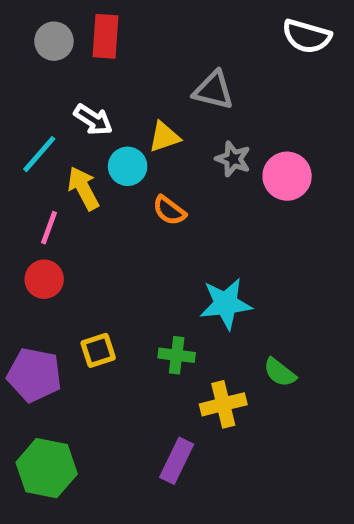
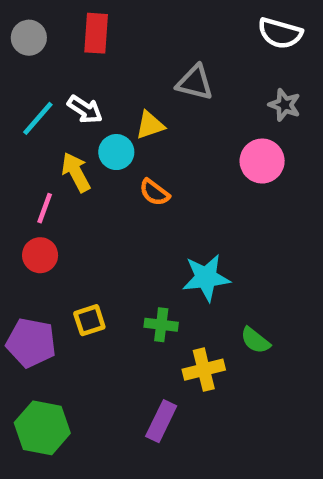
gray circle: (54, 41) -> (29, 38), moved
cyan line: (39, 154) -> (38, 118), moved
gray star: (233, 159) -> (285, 105), moved

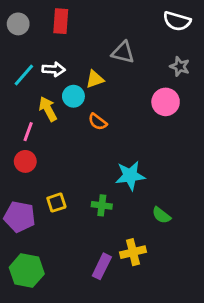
white arrow: (85, 109) -> (54, 69), turned -30
yellow cross: (204, 370) -> (133, 252), moved

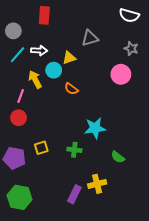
gray circle: (18, 24) -> (13, 31), moved
gray triangle: (123, 52) -> (90, 38), turned -30

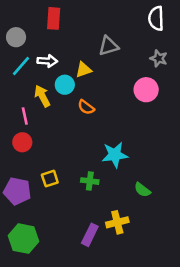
white semicircle: (129, 15) -> (156, 18), turned 72
pink line: (21, 96) -> (25, 116), turned -32

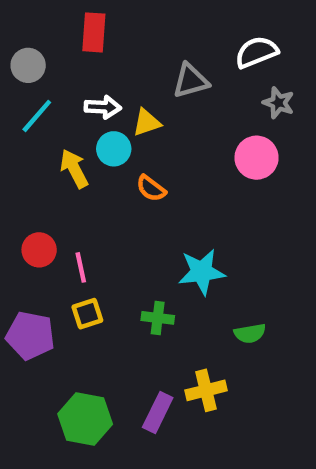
white semicircle: (156, 18) -> (257, 52), moved, turned 70
white arrow: (47, 61) -> (103, 107), moved
pink line: (25, 116) -> (81, 267), moved
green semicircle: (142, 190) -> (250, 333), turned -48
green hexagon: (24, 239) -> (85, 419), moved

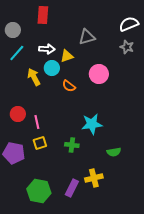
white semicircle: (257, 52) -> (129, 24), moved
pink circle: (257, 158) -> (99, 74), moved

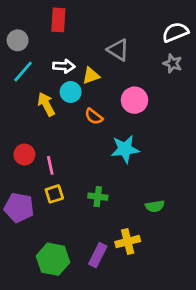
gray triangle: (87, 37) -> (118, 50), turned 48
cyan star: (92, 124) -> (125, 149), moved

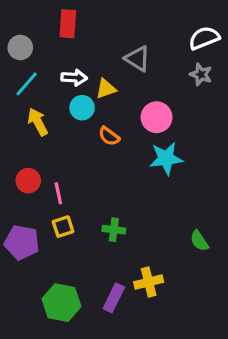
yellow arrow: (46, 104) -> (38, 122), moved
cyan star: (125, 149) -> (166, 158), moved
green semicircle: (155, 206) -> (199, 241), moved, turned 66

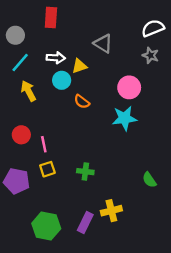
pink circle: (157, 117) -> (129, 87), moved

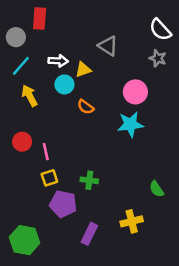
red rectangle: (51, 17) -> (40, 18), moved
white semicircle: (153, 28) -> (160, 30), turned -110
purple pentagon: (17, 181) -> (63, 204), moved
yellow cross: (111, 211) -> (132, 221), moved
green hexagon: (46, 226) -> (25, 240), moved

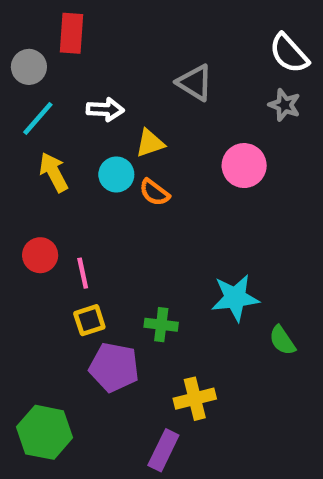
yellow triangle: (83, 70) -> (150, 143), moved
cyan circle: (64, 84) -> (116, 174), moved
cyan star: (130, 124) -> (235, 298), moved
yellow cross: (132, 221) -> (195, 399), moved
purple rectangle: (89, 234) -> (163, 450), moved

